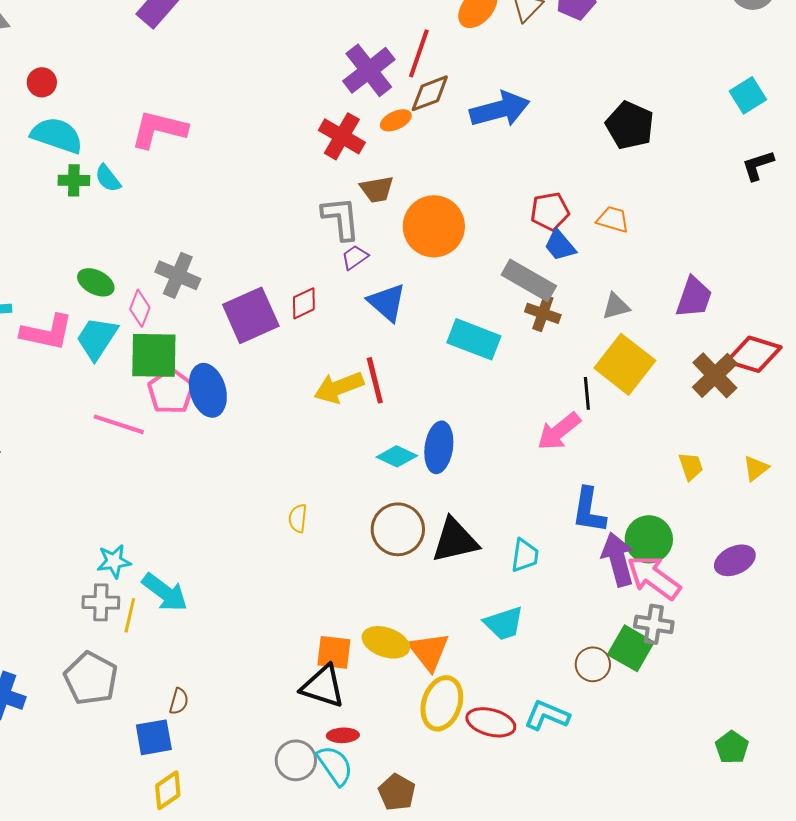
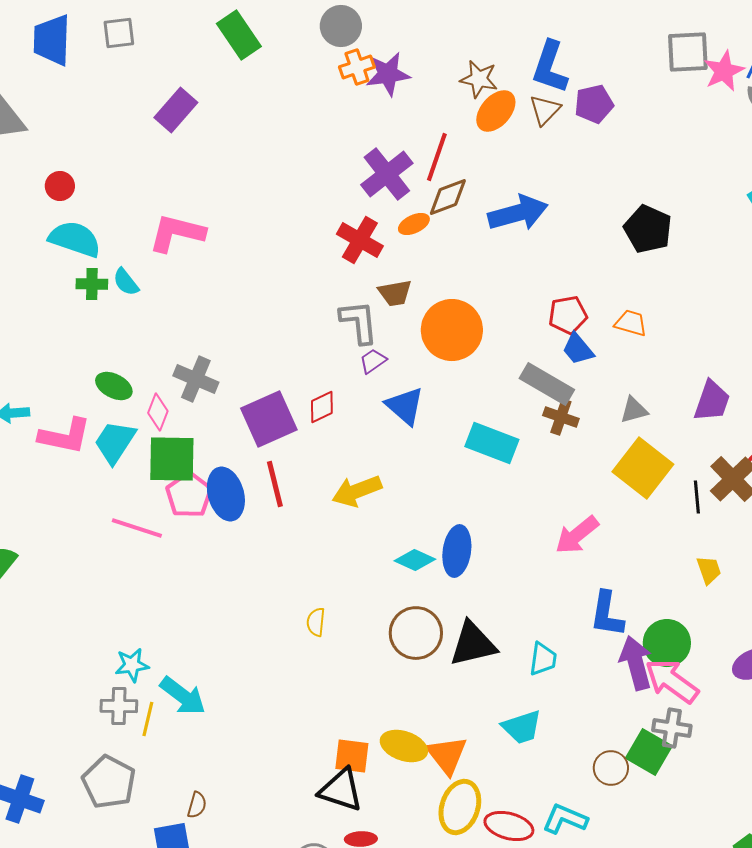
red line: (375, 380) -> (275, 484), moved
black line: (587, 393) -> (697, 497), moved

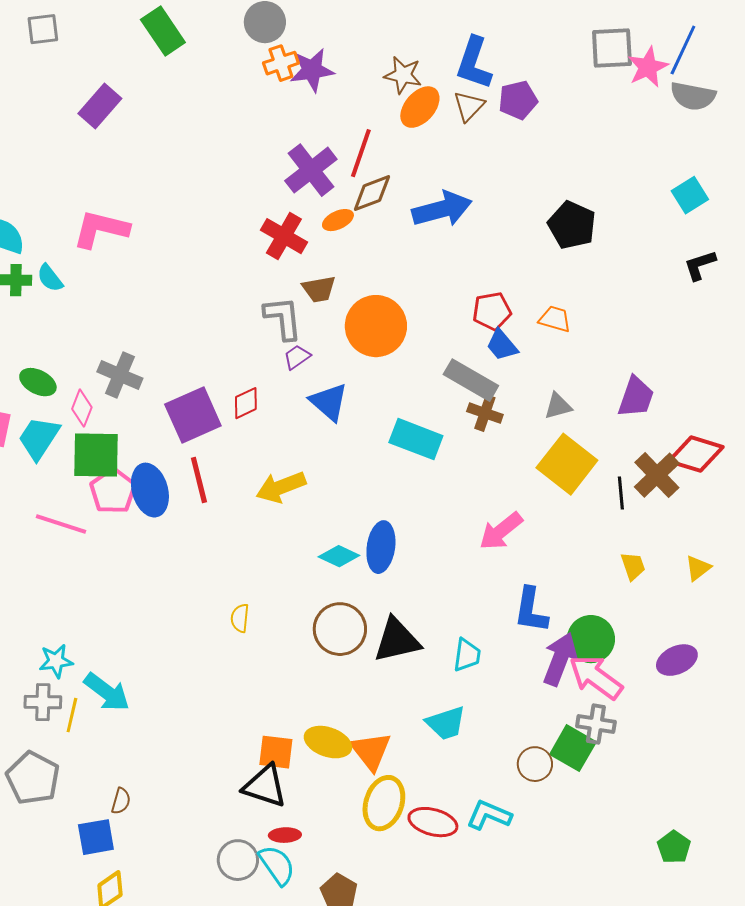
purple arrow: (636, 663) -> (560, 659), turned 36

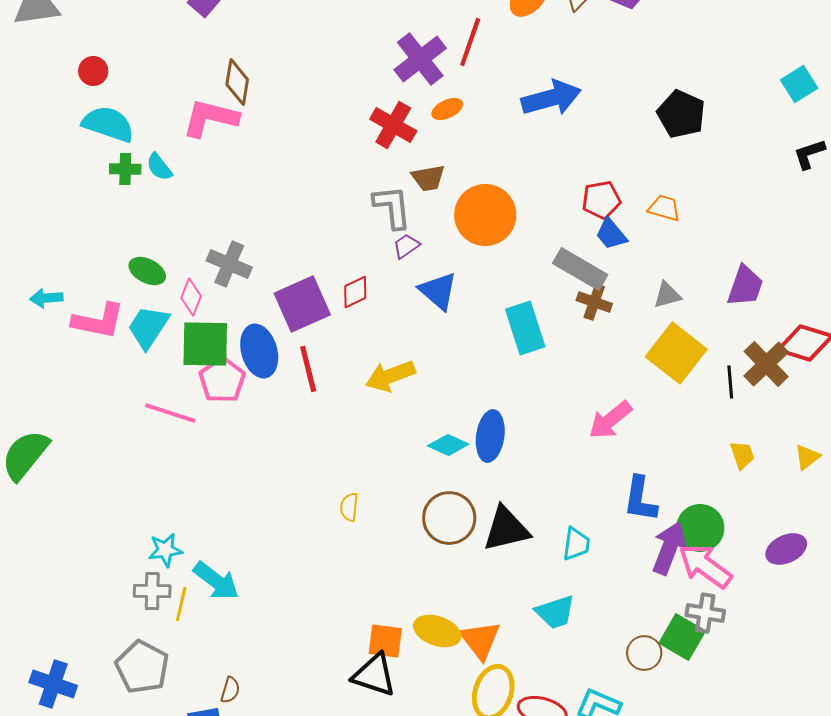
brown diamond: (372, 193) -> (237, 82), moved, turned -60
cyan rectangle: (416, 439) -> (525, 328), turned 51
blue ellipse: (150, 490) -> (259, 351), moved

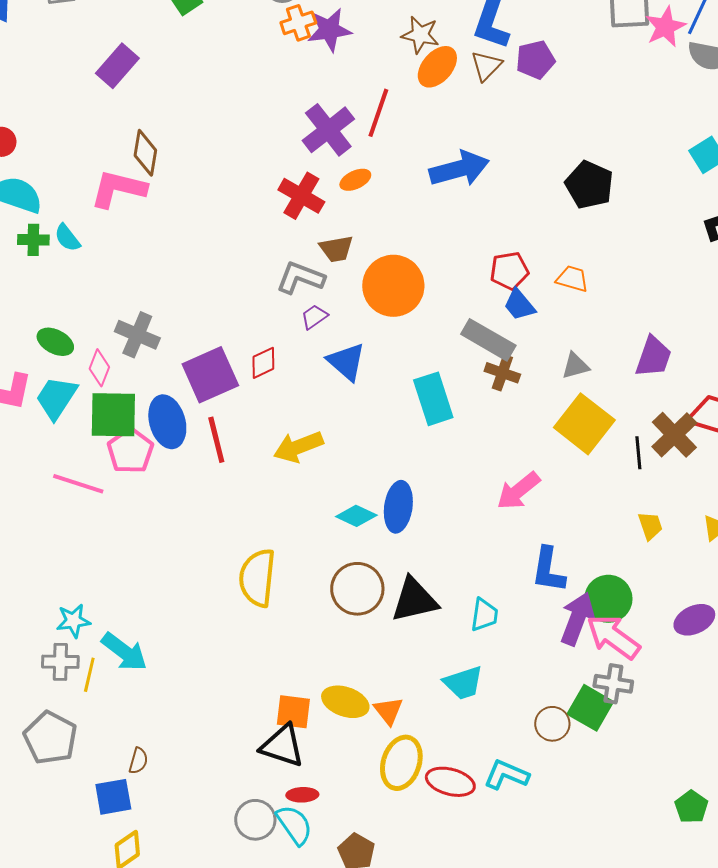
gray L-shape: (392, 207) -> (300, 278), turned -63
yellow semicircle: (349, 507) -> (257, 578), size x2.0
orange triangle: (480, 640) -> (388, 711), size x0.7

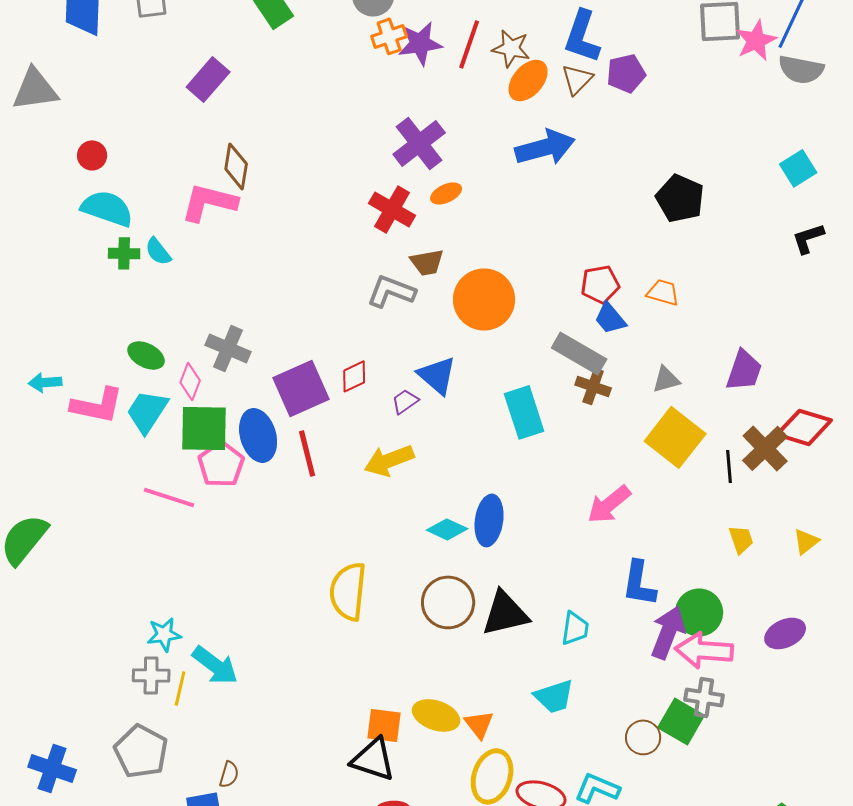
red line: (378, 113) -> (469, 44), moved
blue arrow: (459, 169) -> (545, 147), moved
purple trapezoid: (314, 317) -> (405, 401), moved
pink arrow: (613, 637) -> (704, 650), turned -32

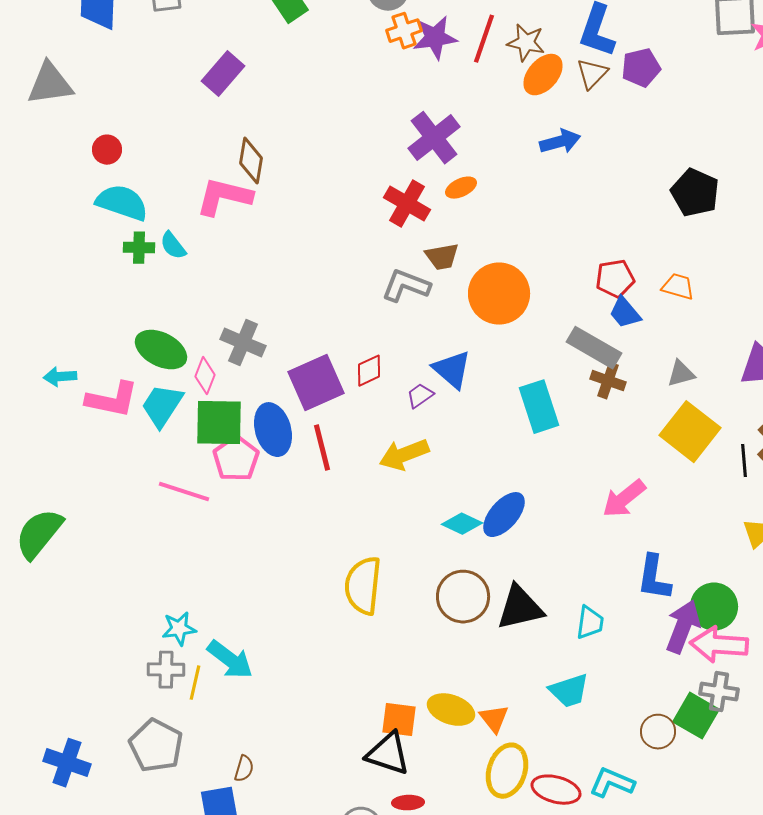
blue arrow: (545, 147) -> (560, 142), size x0.7
green ellipse: (146, 355) -> (161, 350), size x1.4
blue ellipse: (489, 520) -> (504, 515), turned 33

